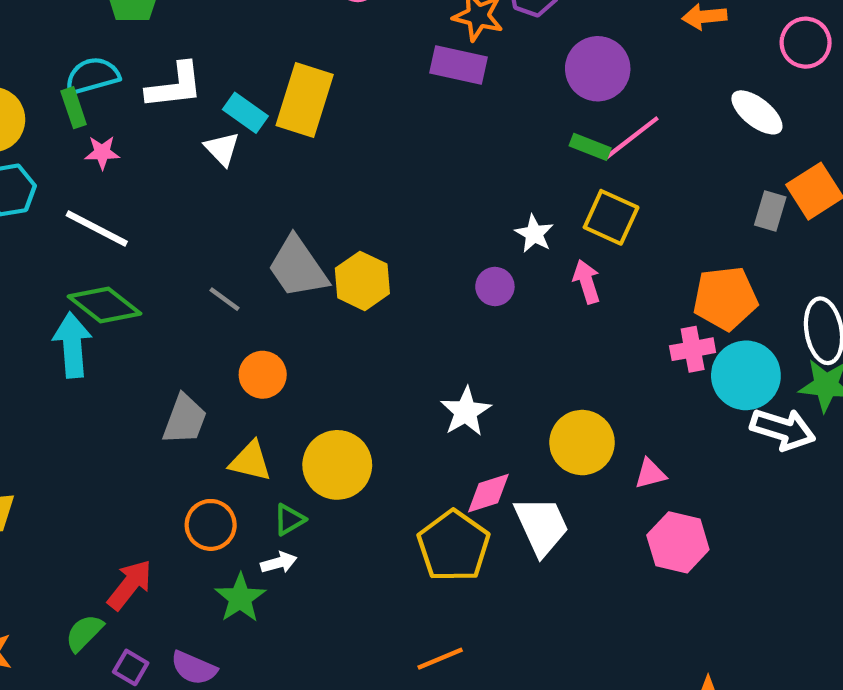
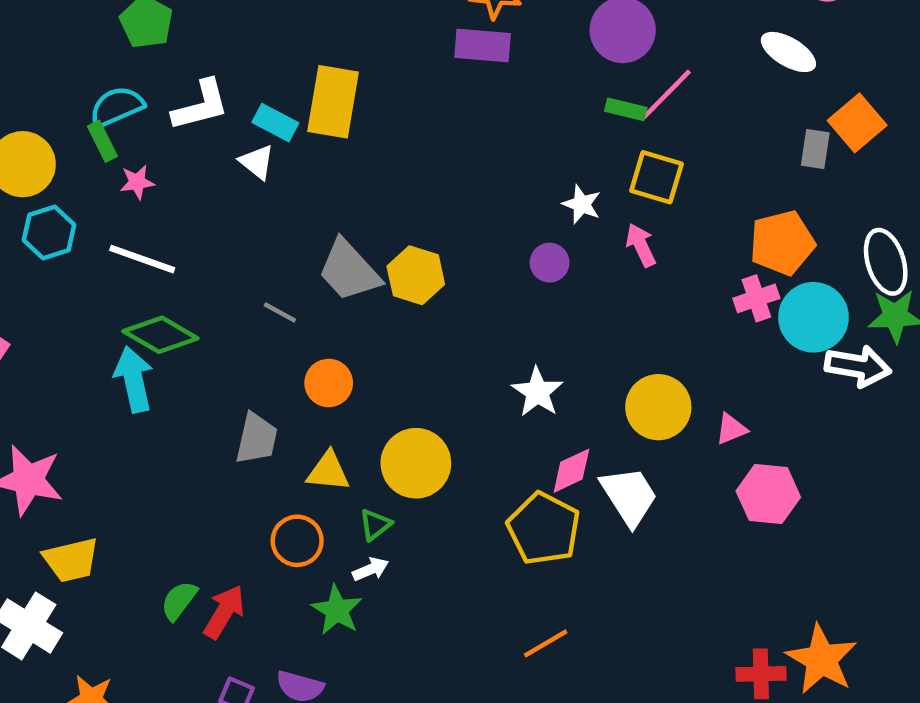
green semicircle: (84, 633) -> (179, 601), moved

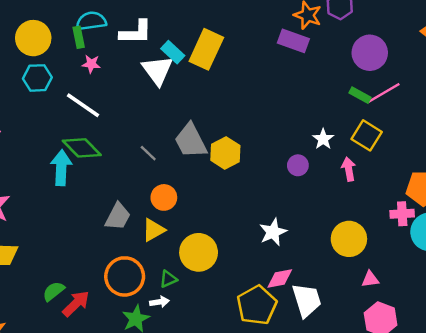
white triangle: (257, 162) -> (157, 70), size x1.6
yellow circle: (658, 407) -> (349, 239), moved
yellow triangle: (328, 472) -> (153, 230), moved, turned -50
orange circle: (297, 541) -> (125, 276), size x1.4

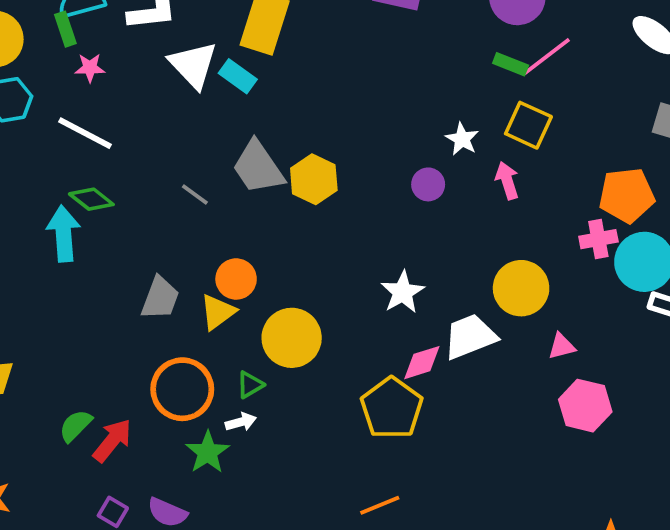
cyan rectangle: (173, 52) -> (238, 76), moved
green diamond: (82, 148) -> (91, 199), size x0.7
orange circle: (164, 197) -> (236, 279), moved
white trapezoid: (307, 300) -> (470, 337), moved, turned -87

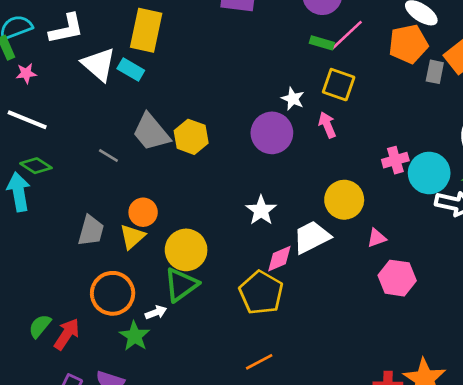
purple circle: (428, 184) -> (272, 133), size x1.8
orange pentagon: (627, 195) -> (408, 44), moved
green triangle: (250, 385) -> (181, 285), moved, size x1.8

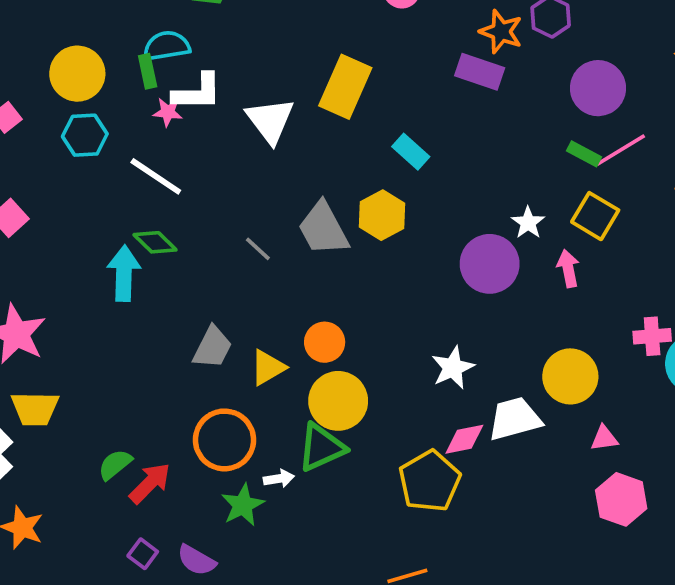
white L-shape: (66, 29) -> (197, 92), moved
cyan rectangle: (131, 69) -> (411, 152), moved
yellow hexagon: (191, 137) -> (382, 215), moved
orange circle: (143, 212) -> (325, 342), moved

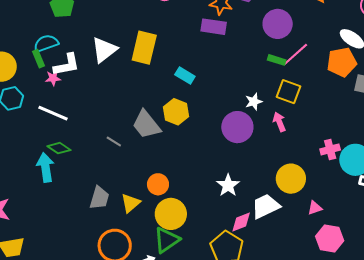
white triangle: (270, 120) -> (104, 50), moved, turned 40
white star: (528, 223) -> (254, 102), turned 30

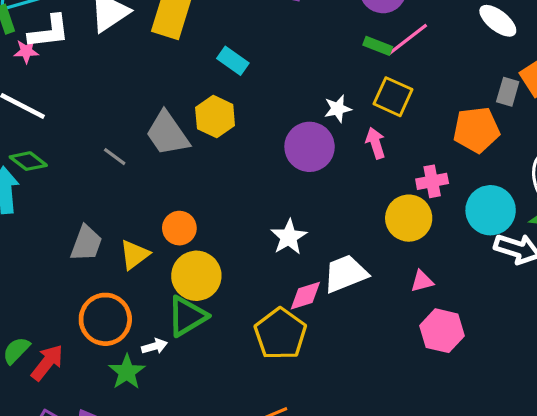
orange pentagon: (342, 62) -> (476, 130), moved
pink cross: (330, 149) -> (432, 181), moved
yellow circle: (291, 179) -> (409, 218), moved

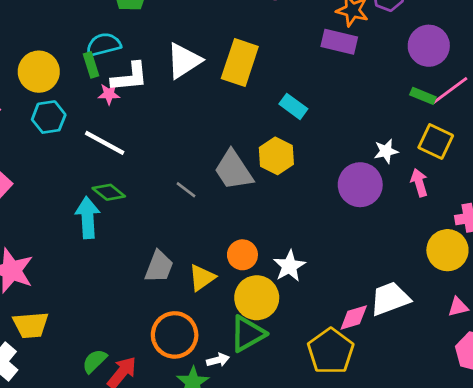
white star: (289, 237) -> (289, 266), moved

